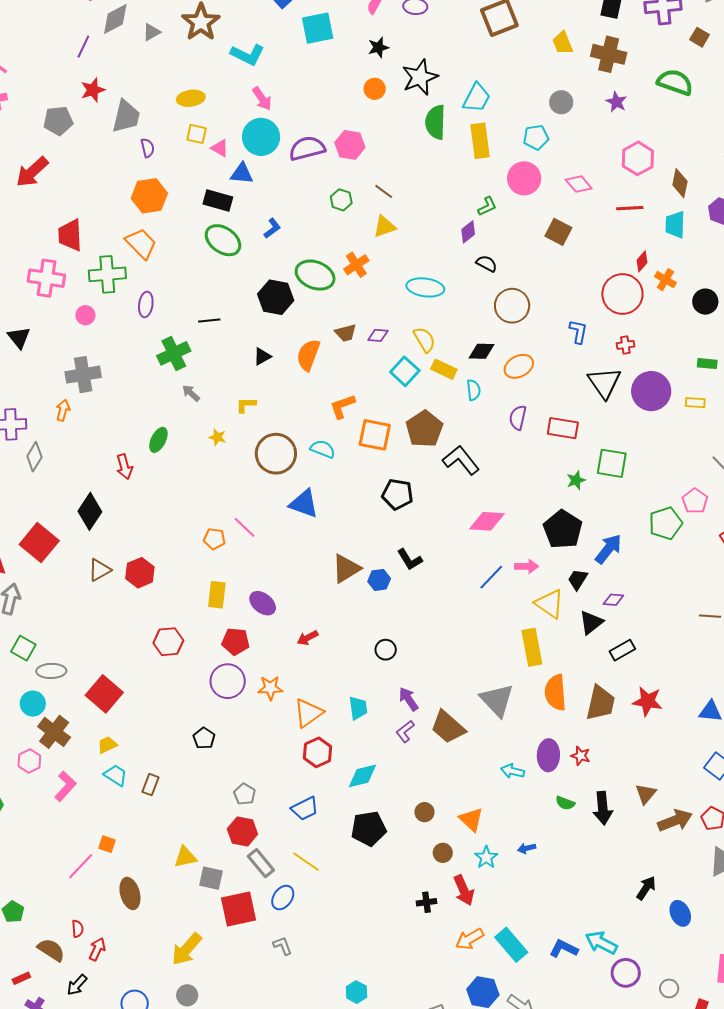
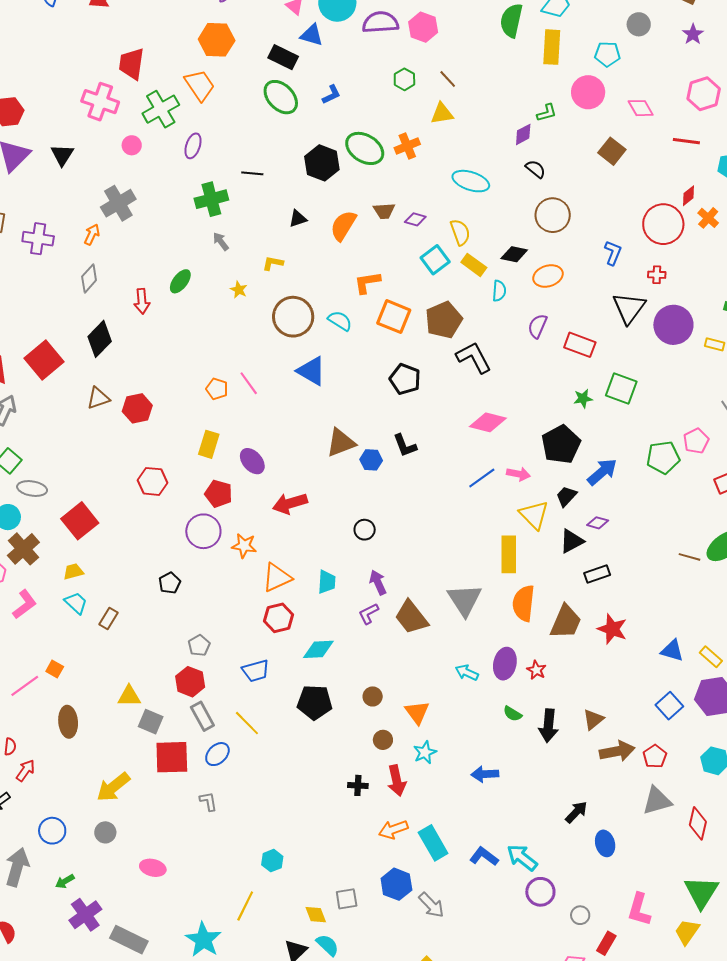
green cross: (107, 274) -> (161, 109), turned -36
gray cross: (83, 375) -> (118, 203), turned -32
gray diamond: (34, 457) -> (89, 278), moved
red arrow: (307, 638) -> (290, 503), size x1.6
blue arrow: (527, 848) -> (485, 774), moved, size x1.5

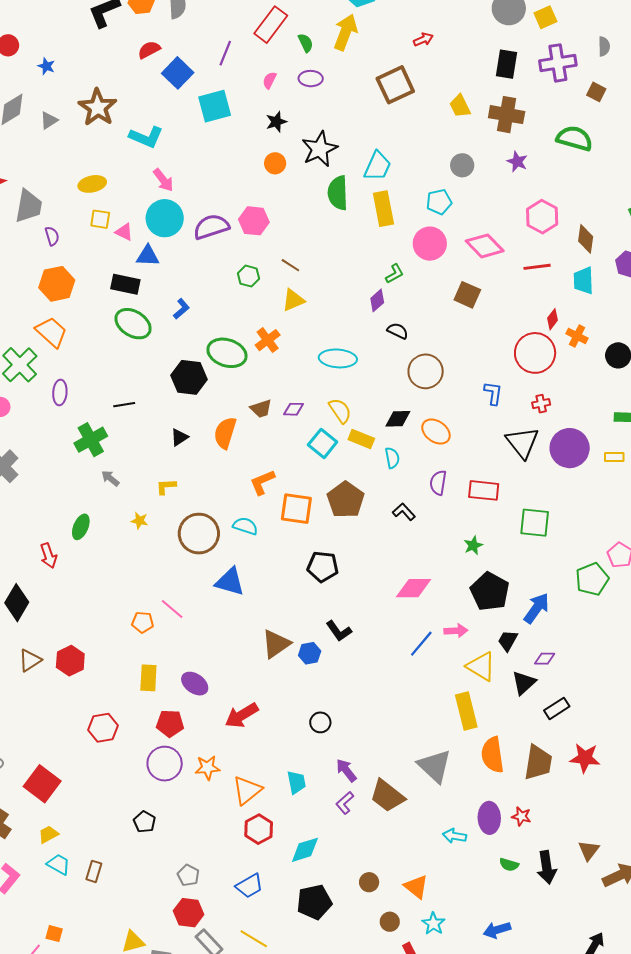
pink diamond: (641, 108) -> (485, 246), size x1.4
orange ellipse: (548, 276) -> (436, 432), turned 68
black L-shape: (474, 357) -> (404, 512), moved, size x0.6
green star: (583, 398) -> (473, 545), moved

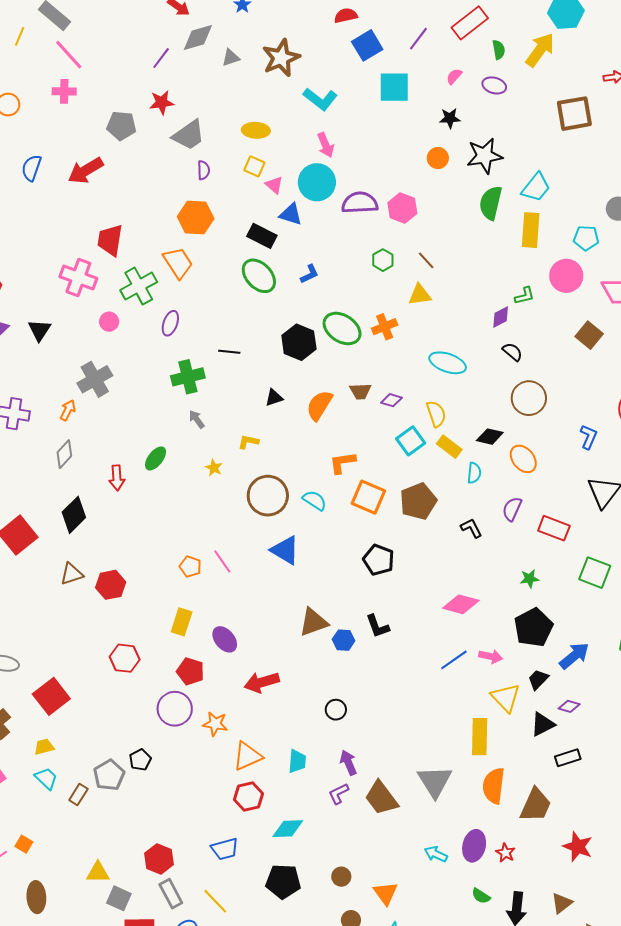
gray trapezoid: (29, 206) -> (189, 135), turned 30
red star: (585, 758) -> (578, 847), moved
gray pentagon: (188, 875) -> (109, 775), moved, size x1.4

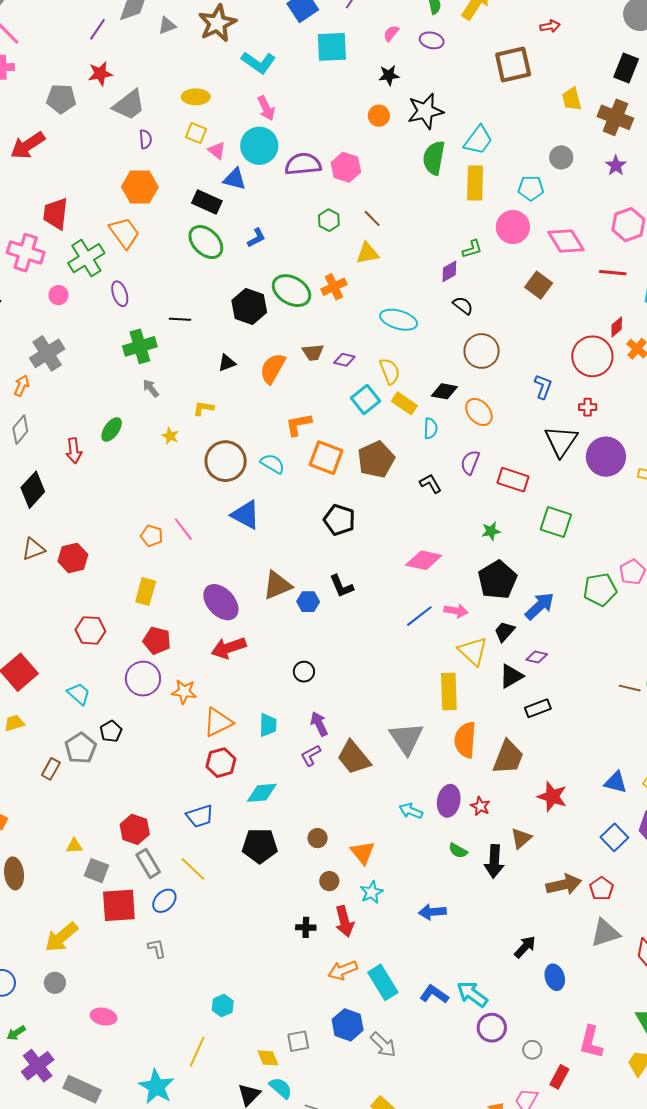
purple ellipse: (170, 323) -> (120, 294), turned -35
purple ellipse: (225, 639) -> (221, 602), moved, size x1.4
cyan trapezoid: (46, 778) -> (79, 694), moved
yellow triangle: (98, 872) -> (74, 846), size x0.7
brown triangle: (562, 903) -> (521, 838), moved

